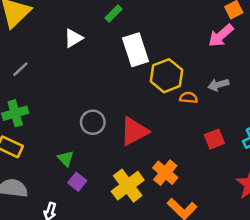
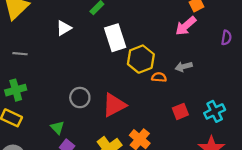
gray line: (20, 69) -> (20, 54), turned 48

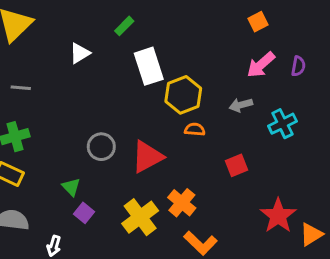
pink arrow: (186, 26) -> (261, 65), moved
orange semicircle: (159, 77) -> (195, 129), moved
cyan cross: (215, 111) -> (282, 124), moved

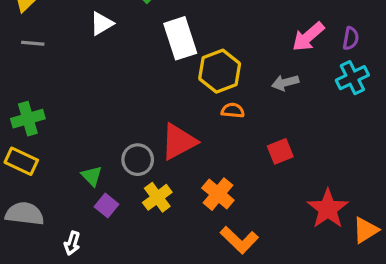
gray line: (21, 88) -> (33, 43), moved
cyan cross: (282, 124) -> (352, 78), moved
gray circle: (101, 147) -> (138, 160), moved
yellow cross: (140, 217) -> (157, 197), moved, size x0.7

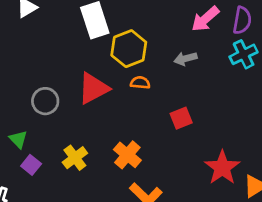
purple semicircle: (351, 38) -> (242, 20), size x1.4
red triangle: (179, 142) -> (93, 88), moved
gray circle: (138, 160) -> (45, 101), moved

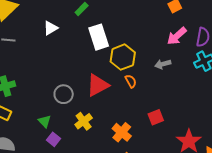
orange semicircle: (140, 83) -> (131, 81), turned 56
red square: (181, 118) -> (156, 117), moved
yellow cross: (75, 158) -> (84, 121), moved

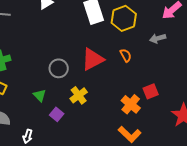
yellow hexagon: (123, 57) -> (124, 18), moved
orange cross: (122, 132) -> (131, 104), moved
purple square: (54, 139) -> (57, 114), moved

